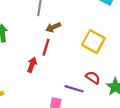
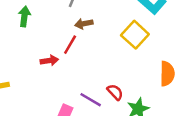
yellow square: (93, 42) -> (135, 35), moved
red arrow: (32, 65) -> (49, 61), turned 48

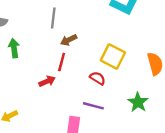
yellow square: (135, 35) -> (113, 56), moved
red semicircle: (115, 92) -> (98, 78), moved

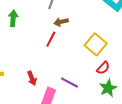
red semicircle: (98, 78) -> (103, 68), moved, turned 88
red arrow: (47, 81) -> (32, 78), moved, turned 80

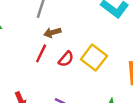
red semicircle: (103, 68) -> (66, 59), moved

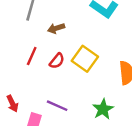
brown arrow: (52, 33) -> (56, 28), moved

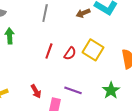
brown arrow: (56, 28) -> (83, 13), moved

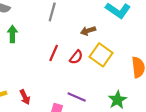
brown arrow: (83, 13) -> (88, 31), moved
red arrow: (36, 91) -> (25, 97), moved

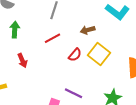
red line: (54, 53) -> (53, 38), moved, turned 35
red arrow: (25, 97) -> (22, 60), moved

